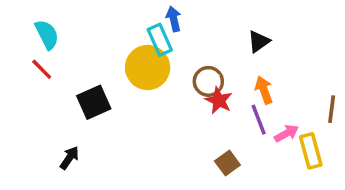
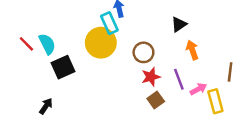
cyan semicircle: (47, 35) -> (47, 44), moved
orange arrow: (264, 90) -> (192, 50), moved
red star: (219, 100) -> (151, 77), moved, turned 30
brown square: (227, 163) -> (156, 100), moved

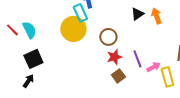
orange arrow: (192, 50) -> (156, 16), moved
black square: (63, 67) -> (33, 59), moved

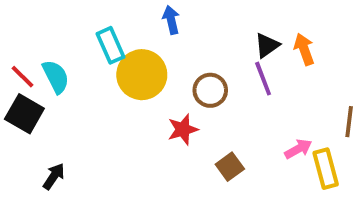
cyan rectangle: (80, 13) -> (111, 45), moved
red star: (114, 57) -> (183, 129), moved
black square: (33, 59) -> (24, 114), moved, turned -36
purple line: (137, 59) -> (263, 79), moved

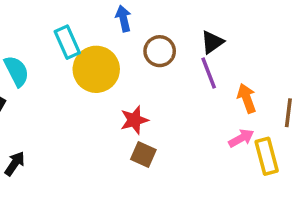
orange arrow: (304, 49) -> (247, 98), moved
brown circle: (210, 90) -> (160, 51), moved
brown square: (230, 167) -> (143, 154), moved, turned -30

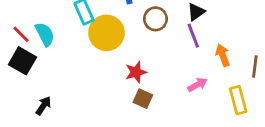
pink arrow: (241, 138) -> (197, 85), moved

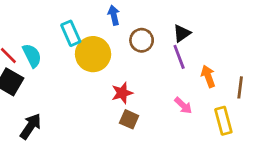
pink arrow: (197, 85) -> (183, 105), turned 72
black arrow: (43, 106) -> (31, 126), size x1.4

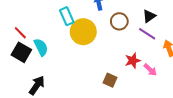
cyan semicircle: (32, 56) -> (41, 47), moved
purple line: (179, 57) -> (147, 34), turned -36
red star: (122, 93) -> (133, 61), moved

